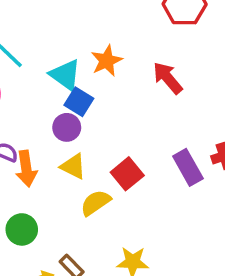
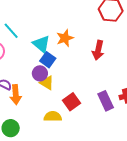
red arrow: (168, 78) -> (98, 50), turned -132
yellow triangle: (73, 166) -> (47, 83), moved
yellow semicircle: (96, 203) -> (53, 116), turned 30

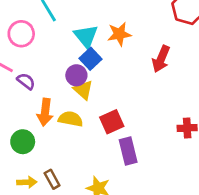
orange arrow: (16, 95) -> (45, 112), moved
purple rectangle: (106, 101) -> (128, 151), moved
yellow semicircle: (53, 116) -> (71, 119), moved

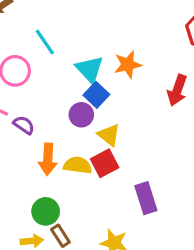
yellow triangle: (83, 90) -> (109, 135), moved
red square: (112, 122) -> (105, 163), moved
green circle: (23, 142) -> (46, 211), moved

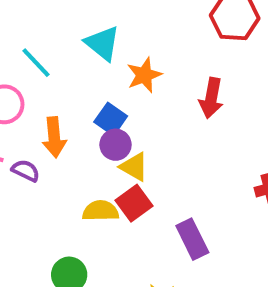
cyan triangle: (90, 69) -> (102, 43), moved
purple circle: (81, 115) -> (116, 145), moved
orange arrow: (48, 159) -> (54, 137), moved

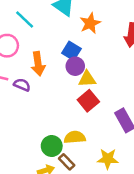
yellow triangle: (134, 167) -> (87, 79), turned -30
yellow semicircle: (101, 211) -> (75, 137), moved

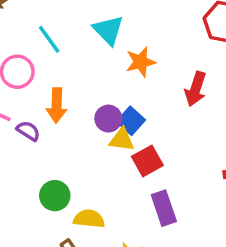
blue square: (71, 51) -> (131, 121), moved
red square: (88, 101) -> (147, 161), moved
green circle: (52, 146) -> (55, 196), moved

